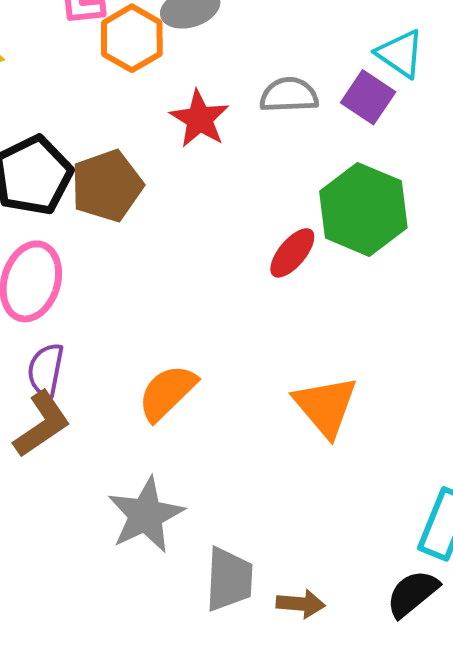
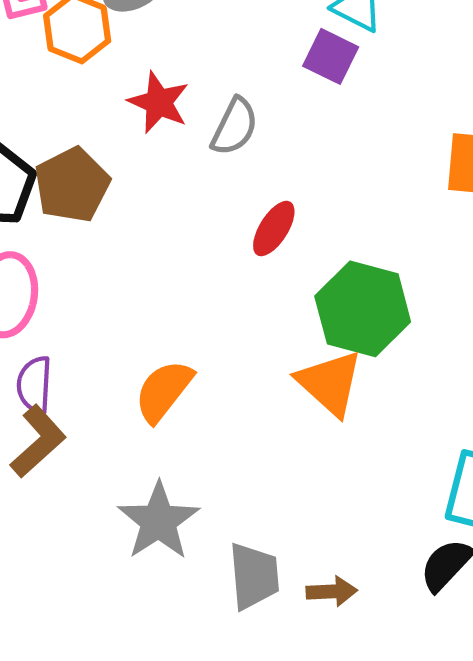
gray semicircle: (289, 95) -> (235, 127), moved, turned 126
green hexagon: (363, 209) -> (363, 309), moved

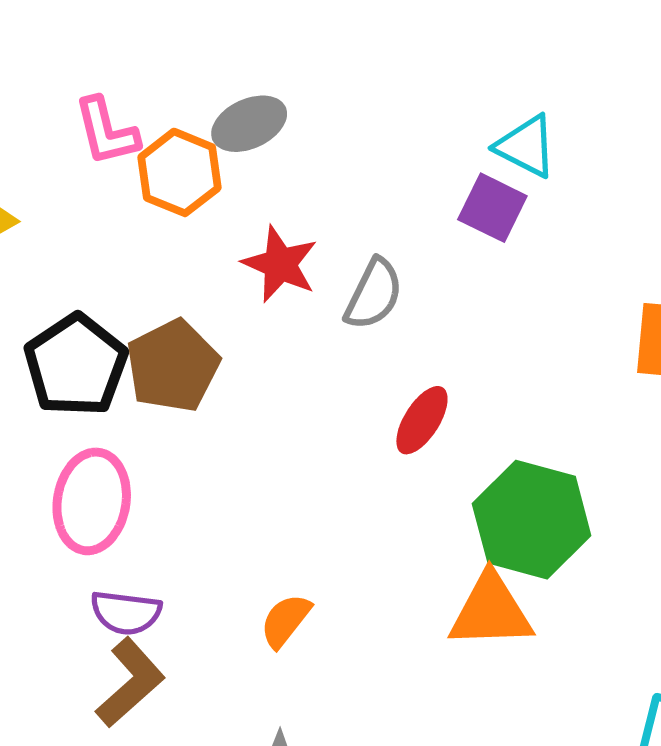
orange triangle: (330, 383) -> (491, 611), turned -44
purple semicircle: (34, 385) -> (126, 613), turned -86
orange semicircle: (164, 391) -> (285, 621), size x0.7

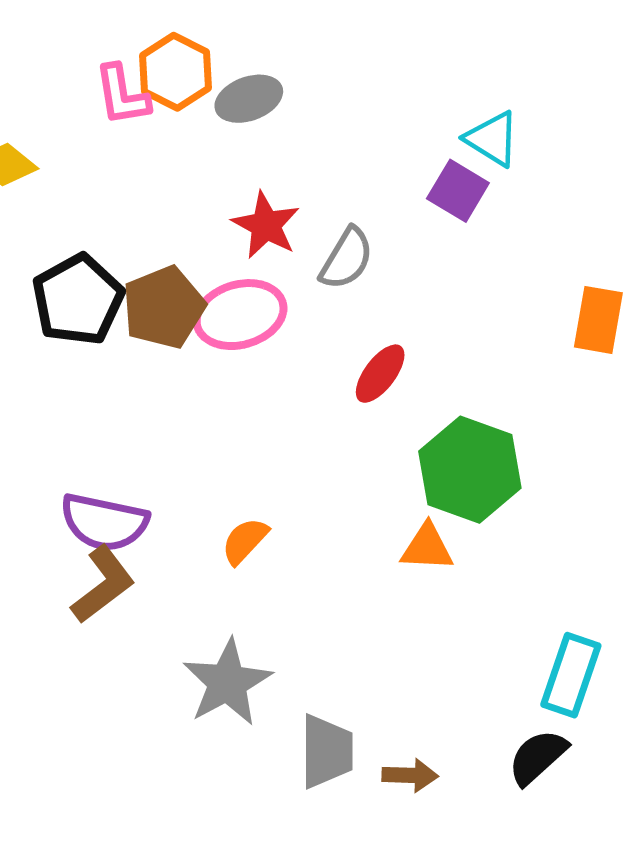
orange hexagon: (179, 172) -> (175, 72), moved
pink ellipse: (92, 501) -> (240, 315), moved, turned 60
orange triangle: (491, 611) -> (427, 547), size x0.7
purple semicircle: (126, 613) -> (104, 522), size x1.4

